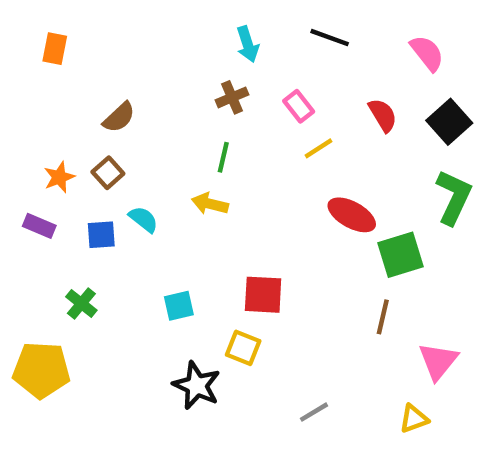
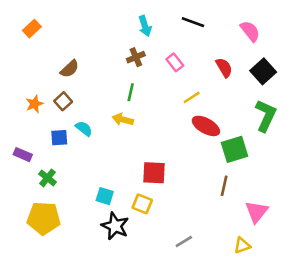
orange rectangle: (55, 49) -> (32, 29), turned 36
yellow line: (318, 148) -> (192, 97), moved
purple rectangle: (39, 226) -> (23, 155), moved
cyan square: (179, 306) -> (105, 196), moved, turned 30
yellow pentagon: (41, 370) -> (44, 218), moved

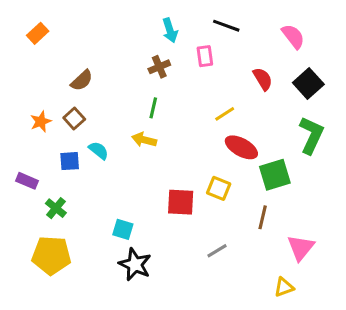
pink rectangle: (175, 62) -> (205, 56), moved, turned 30
yellow square: (142, 204) -> (219, 188), moved
gray line: (184, 242) -> (217, 251), moved

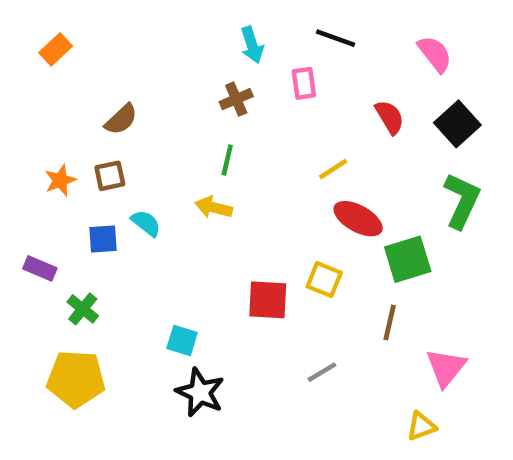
brown square: (74, 118) -> (110, 176), turned 30

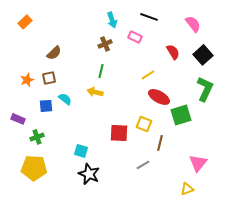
pink rectangle: (304, 83) -> (135, 37), turned -56
green cross: (83, 309) -> (37, 137), turned 32
brown line: (390, 322) -> (160, 143), moved

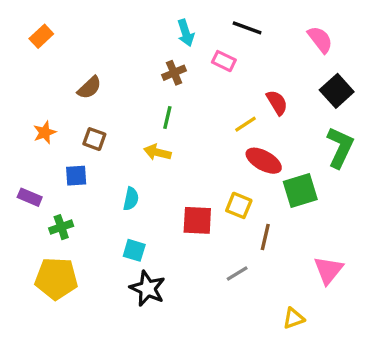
red semicircle: (173, 52) -> (277, 103), moved
brown square: (49, 78) -> (94, 139), moved, turned 32
cyan semicircle: (65, 99) -> (131, 199), moved, turned 64
yellow triangle: (187, 189) -> (294, 318), moved

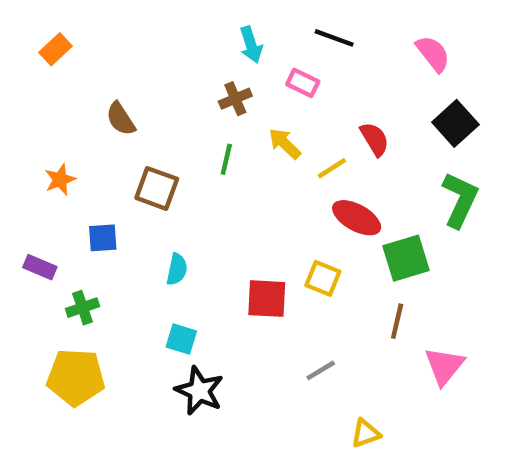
brown semicircle: (89, 88) -> (121, 119), turned 100
brown square: (94, 139) -> (157, 188), moved, size x1.4
yellow arrow: (157, 152) -> (285, 144), moved, turned 30
brown line: (265, 237) -> (397, 321), moved
yellow triangle: (294, 318) -> (366, 433), moved

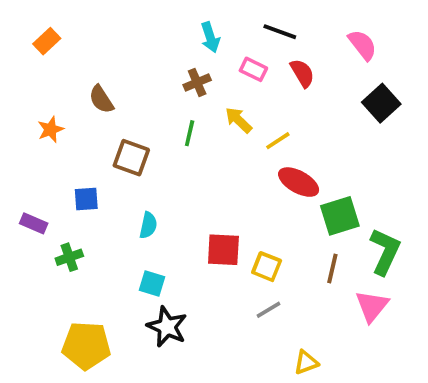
red semicircle: (375, 139) -> (302, 73), moved
orange star: (60, 180) -> (51, 129), moved
green L-shape: (460, 200) -> (385, 252), moved
yellow square: (323, 278) -> (267, 267), moved
yellow pentagon: (76, 377) -> (86, 346), moved

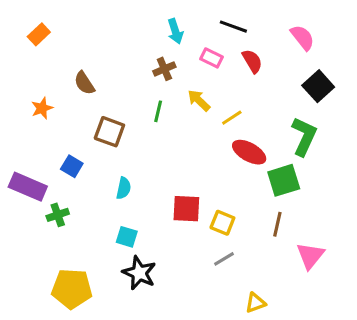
blue square: (86, 199) -> (72, 166), turned 35
purple rectangle: (34, 223) -> (28, 187), size x1.6
green L-shape: (385, 252) -> (304, 136), moved

